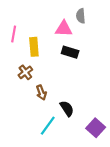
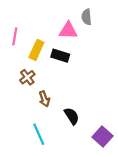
yellow rectangle: (34, 47) -> (36, 50), turned 30
black rectangle: (70, 52) -> (60, 56), moved
cyan line: (48, 126) -> (39, 134), moved, turned -60

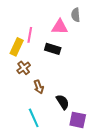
pink line: (15, 36) -> (30, 35), moved
yellow rectangle: (36, 50) -> (17, 47), moved
purple square: (102, 136) -> (78, 120), moved, turned -30

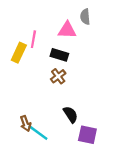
brown cross: (24, 68) -> (58, 76), moved
brown arrow: (39, 87) -> (26, 123), moved
cyan line: (34, 118) -> (38, 132), turned -30

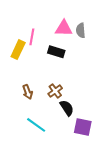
gray semicircle: (85, 17) -> (81, 30), moved
brown cross: (58, 76) -> (55, 91), moved
brown arrow: (26, 123) -> (28, 92), moved

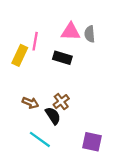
brown arrow: (28, 92) -> (30, 103), turned -48
black semicircle: (67, 108) -> (53, 116), moved

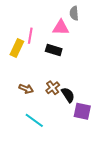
gray semicircle: (90, 34) -> (74, 13), moved
black semicircle: (53, 116) -> (68, 95), moved
purple square: (92, 142) -> (82, 111), moved

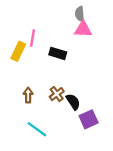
pink triangle: (61, 28) -> (83, 29), moved
brown arrow: (26, 89) -> (28, 95), turned -112
purple square: (82, 111) -> (89, 119), turned -36

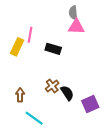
brown arrow: (28, 95) -> (20, 95), moved
purple square: (89, 119) -> (90, 104), moved

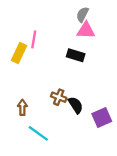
gray semicircle: (73, 13) -> (82, 14), turned 32
black rectangle: (53, 49) -> (76, 55), moved
brown cross: (52, 86) -> (59, 97), turned -32

